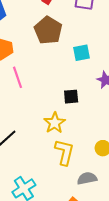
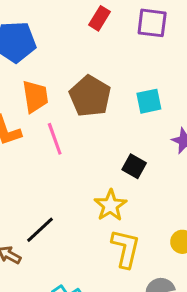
brown pentagon: (48, 30) -> (90, 96), moved
black square: (71, 97) -> (134, 166), turned 35

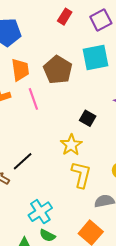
purple square: (152, 23) -> (101, 20), turned -35
cyan square: (149, 101) -> (95, 57), moved, size x1.5

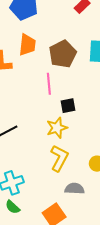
pink line: (33, 99) -> (49, 84), moved
black square: (88, 118) -> (68, 106), moved, turned 35

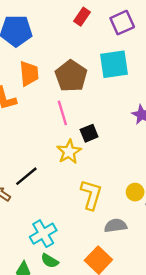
yellow star: (57, 128) -> (69, 152), moved

